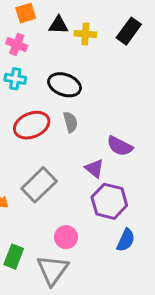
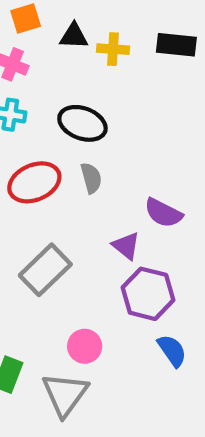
black rectangle: (129, 31) -> (176, 45), turned 60
blue semicircle: (126, 240) -> (172, 351), turned -60

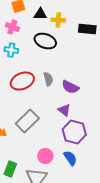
black rectangle: (176, 45) -> (87, 29), moved
black ellipse: (82, 123) -> (45, 41), moved
purple semicircle: (163, 213) -> (70, 87), moved
blue semicircle: (172, 351) -> (70, 158), moved

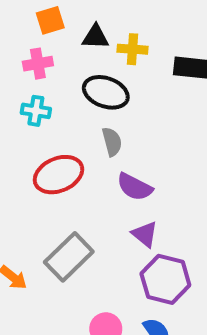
pink cross: (12, 27) -> (38, 64), turned -32
gray semicircle: (48, 79) -> (112, 142), moved
purple semicircle: (70, 87) -> (135, 187), moved

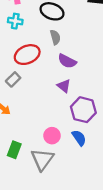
purple triangle: (145, 234) -> (64, 86), moved
gray rectangle: (69, 257) -> (13, 79), moved, size x0.6

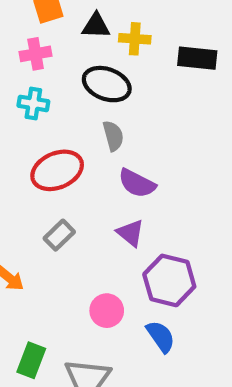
gray rectangle: (13, 79) -> (59, 235), moved
pink circle: (52, 136) -> (107, 311), moved

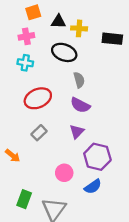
gray semicircle: (113, 136) -> (79, 80), moved
purple triangle: (130, 233) -> (77, 132), turned 35
blue semicircle: (161, 336) -> (93, 187), turned 90

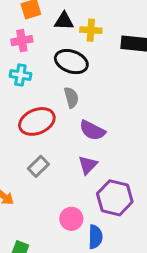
gray semicircle: (79, 80) -> (71, 97), moved
blue semicircle: (93, 187) -> (95, 237), moved, turned -54

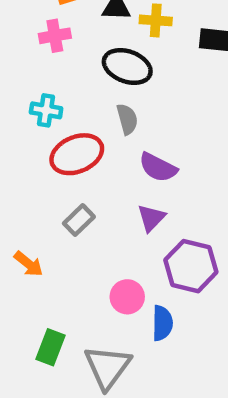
cyan cross: (20, 75) -> (46, 110), moved

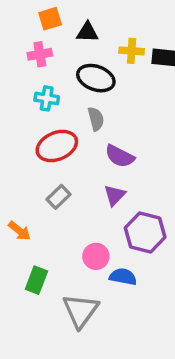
yellow cross: (156, 20) -> (132, 51), moved
cyan cross: (46, 110) -> (47, 98), moved
blue semicircle: (162, 323) -> (123, 277), turned -80
green rectangle: (50, 347) -> (36, 280), moved

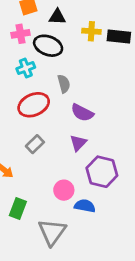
black ellipse: (96, 78) -> (48, 46), moved
cyan cross: (47, 98) -> (26, 68), turned -30

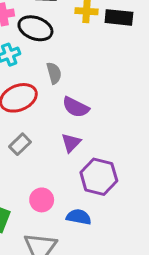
pink circle: (64, 190) -> (42, 200), moved

